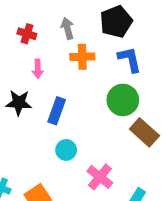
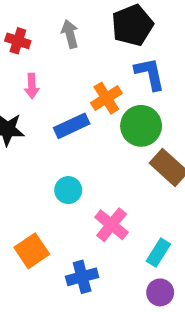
orange cross: (82, 57) -> (106, 98), moved, turned -30
blue rectangle: (57, 111) -> (72, 126), moved, turned 45

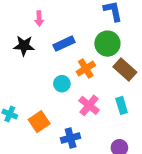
orange cross: (106, 98) -> (86, 68), moved
cyan rectangle: (158, 253) -> (122, 105), moved, turned -49

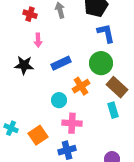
pink cross: (89, 105) -> (72, 123), moved, turned -36
cyan rectangle: (122, 105) -> (113, 110), moved

